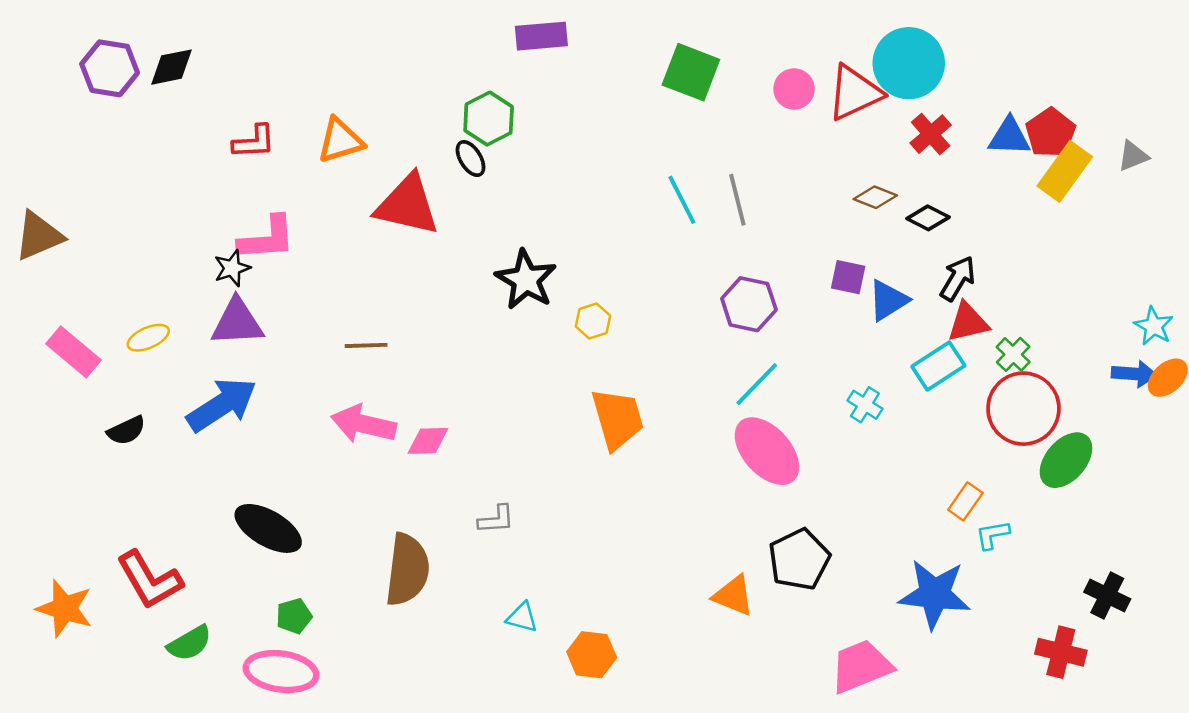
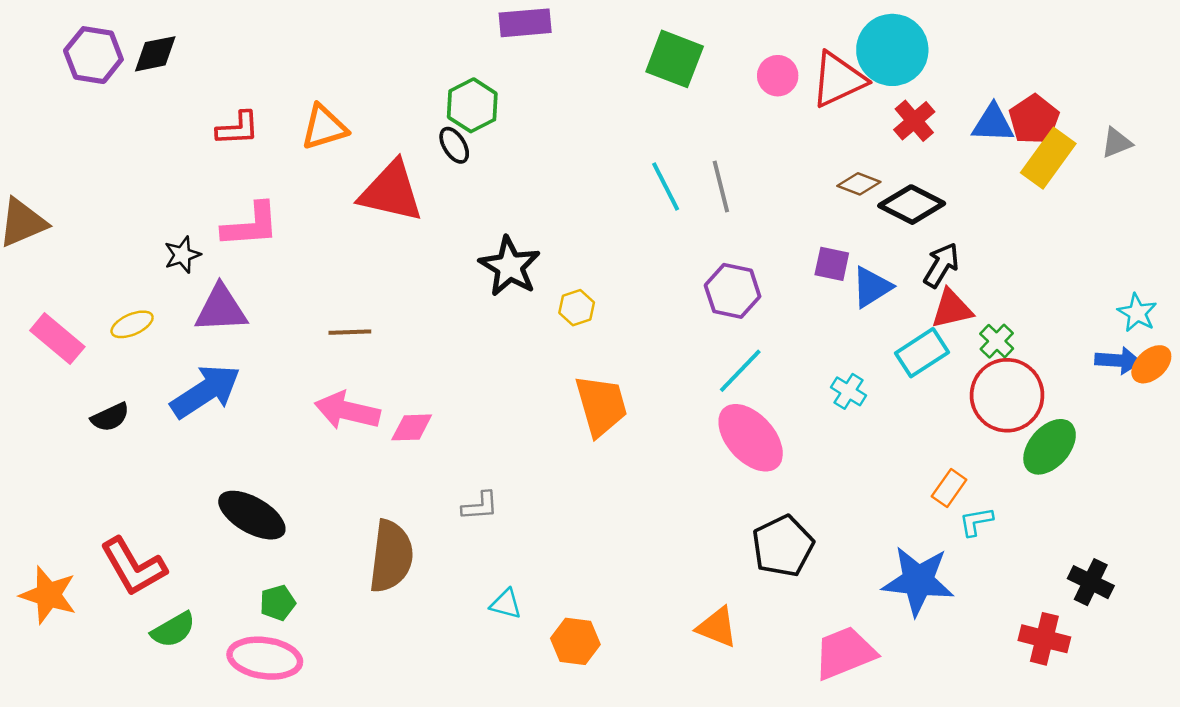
black diamond: (928, 218) -> (912, 205), size x1.5
black star: (232, 268) -> (182, 255), moved
orange triangle: (733, 595) -> (717, 627), moved

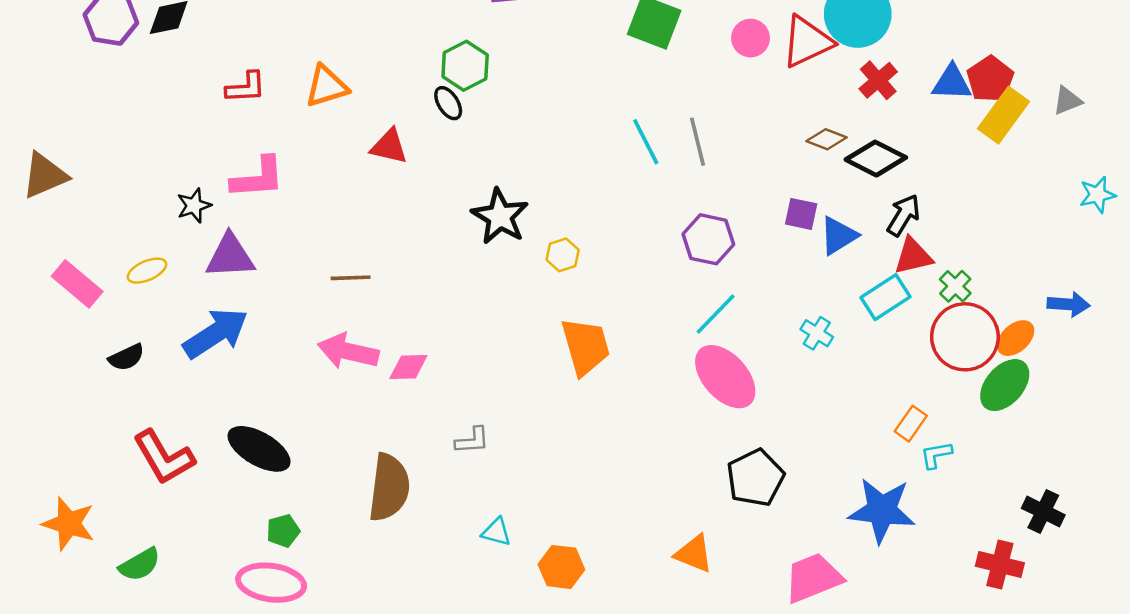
red triangle: (391, 192) -> (389, 146), size x0.6
cyan star: (1137, 313) -> (1097, 195), moved, turned 30
orange ellipse: (1151, 364) -> (1016, 338), moved
red L-shape: (133, 567) -> (164, 457), moved
green semicircle: (173, 630) -> (140, 565), moved

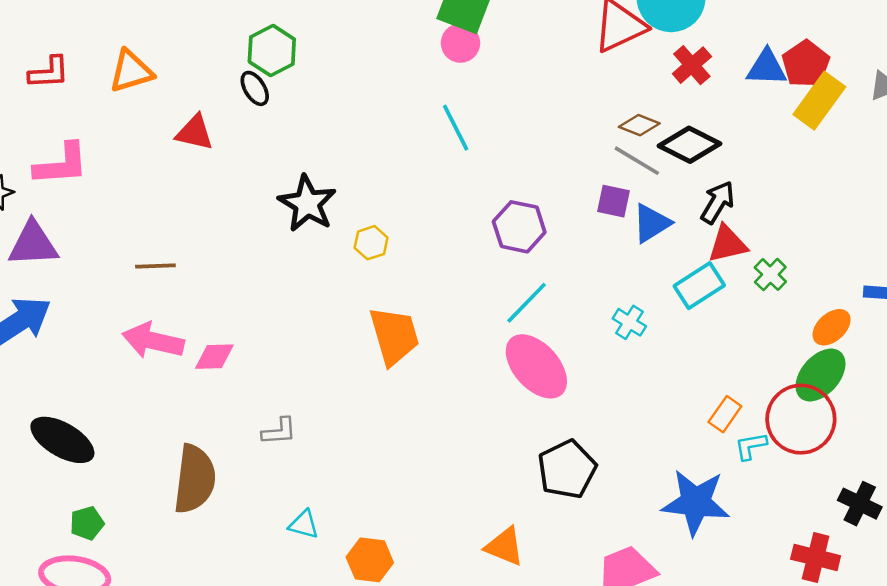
pink circle: (751, 38) -> (460, 43), moved
gray line: (698, 142) -> (637, 161), moved, turned -45
red circle: (965, 337) -> (801, 419), moved

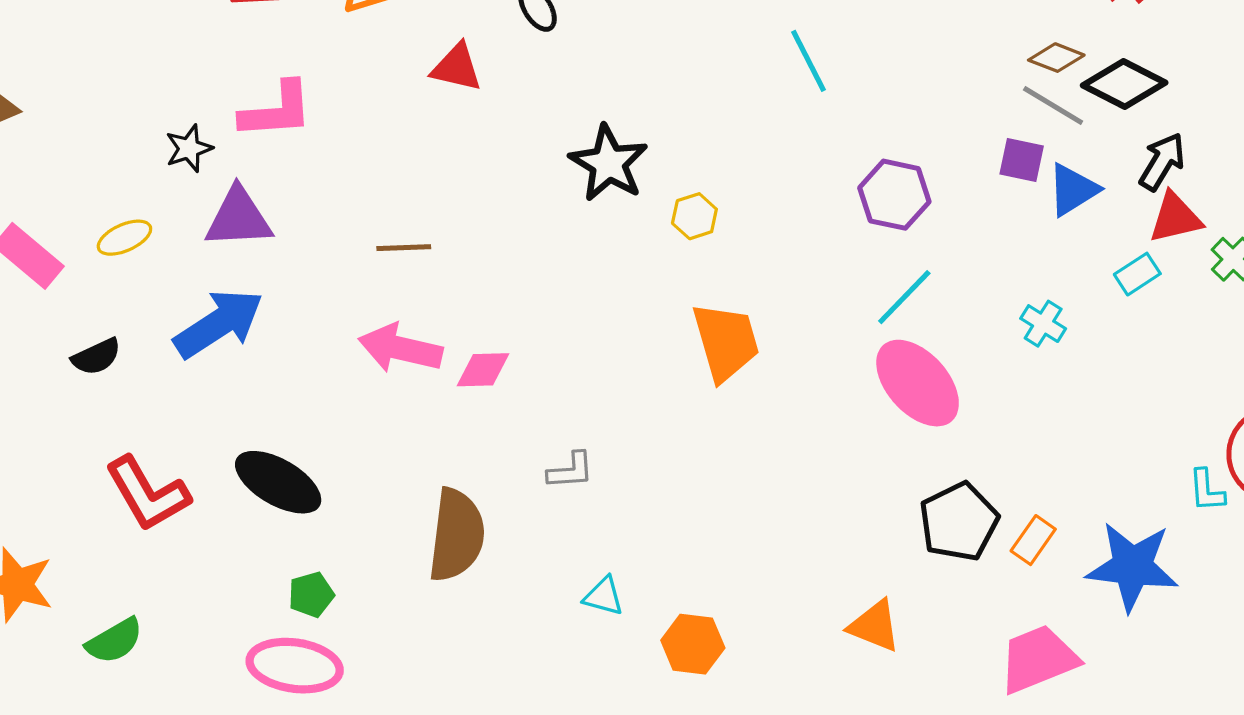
cyan rectangle: (699, 286) -> (1137, 274), size x0.7
orange rectangle: (725, 414) -> (1033, 540), moved
cyan L-shape: (751, 446) -> (1207, 490), turned -84

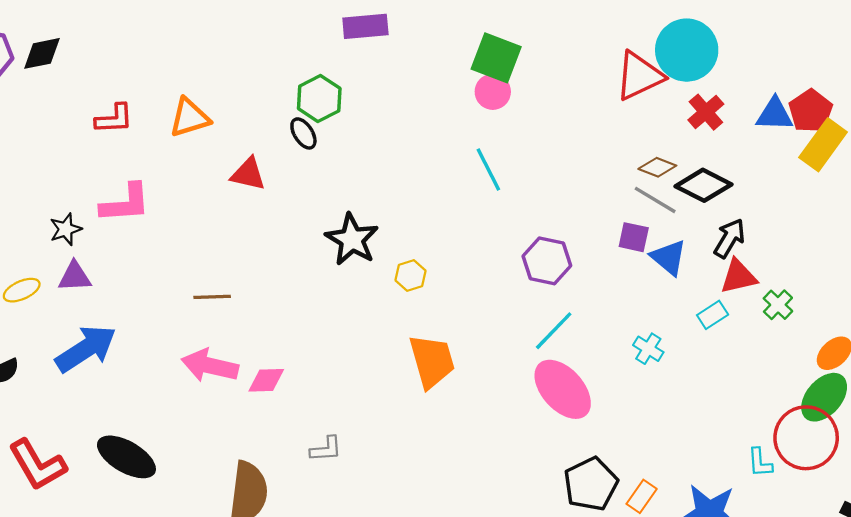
blue triangle: (1073, 190) -> (669, 257), turned -48
purple triangle: (238, 218) -> (75, 277), moved, size x0.7

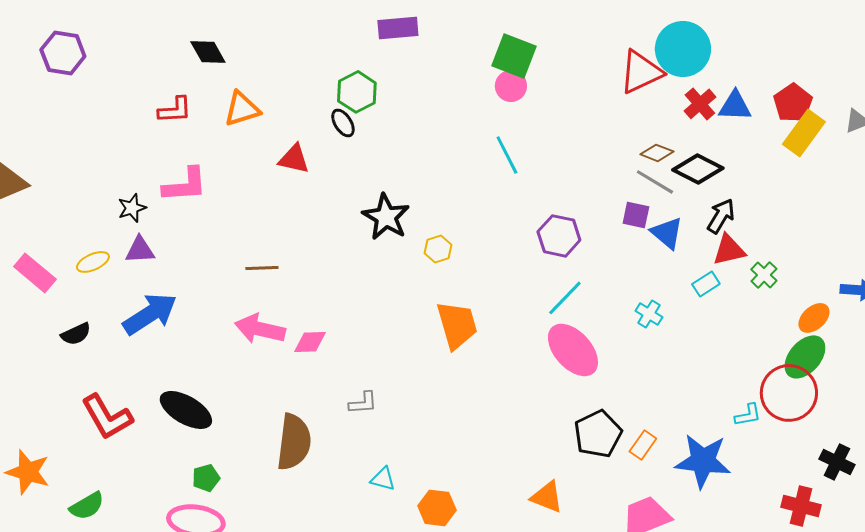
black diamond: (42, 53) -> (208, 52), moved, turned 72
blue triangle: (775, 114) -> (735, 106), moved
cyan L-shape: (760, 463) -> (748, 415), turned -96

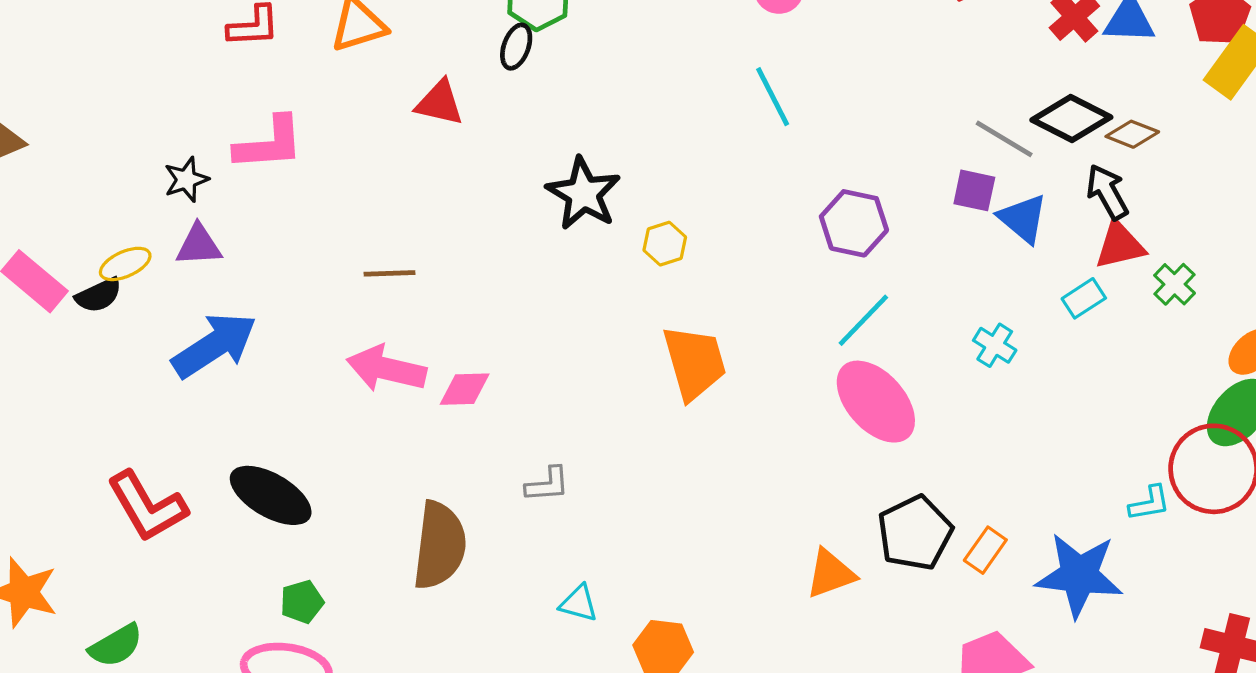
black ellipse: (343, 123) -> (516, 47), turned 52
brown diamond: (657, 153) -> (1132, 134), moved
black arrow: (721, 216) -> (1107, 192), turned -60
black semicircle: (76, 334) -> (99, 295), moved
orange triangle: (547, 497) -> (830, 574), moved, turned -42

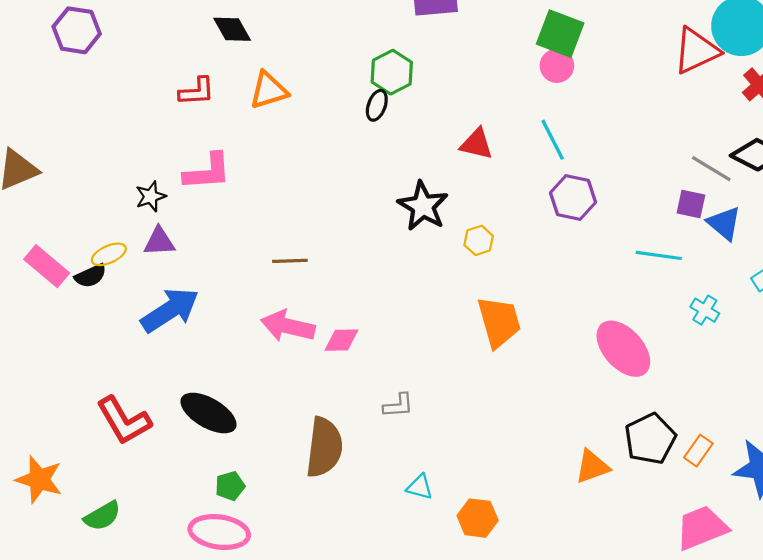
red triangle: (440, 103) -> (477, 144), moved
purple hexagon: (854, 223) -> (573, 198), moved
cyan line: (863, 320) -> (659, 255), moved, turned 54

